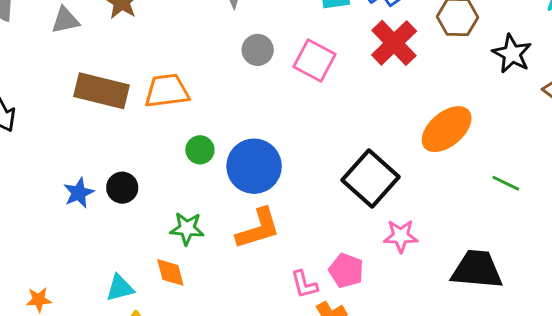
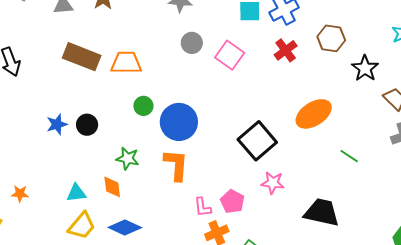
red cross: (394, 43) -> (286, 50), size x0.7
orange L-shape: (258, 229) -> (176, 165), turned -76

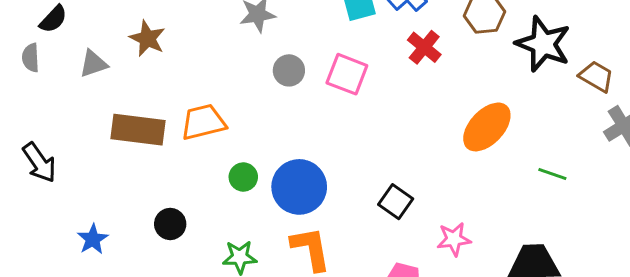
black star: (365, 68) -> (543, 44), size x1.4
blue star: (57, 124) -> (93, 239), moved
black square: (257, 141) -> (396, 202), moved, size x0.6

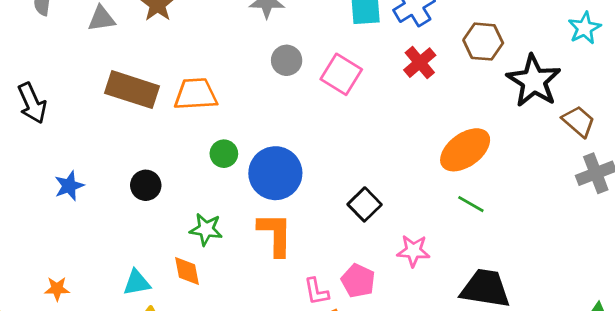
green line: (552, 174) -> (471, 204), moved

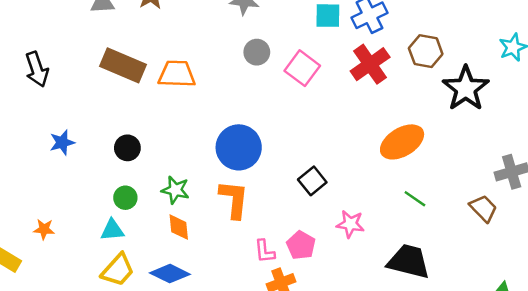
red cross: (420, 63) -> (370, 64), size x1.4
brown trapezoid: (579, 121) -> (483, 208), moved
green circle: (224, 154) -> (125, 198), moved
green line: (471, 204) -> (415, 199), moved
orange diamond: (187, 271) -> (179, 227), moved

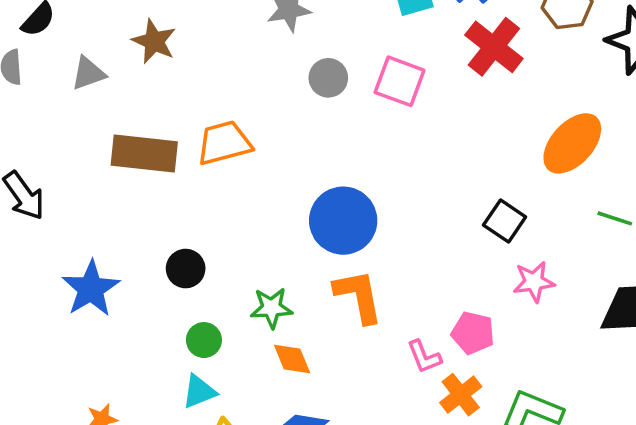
blue star: (62, 142) -> (91, 289), size x1.5
black square: (312, 181) -> (505, 221), moved

